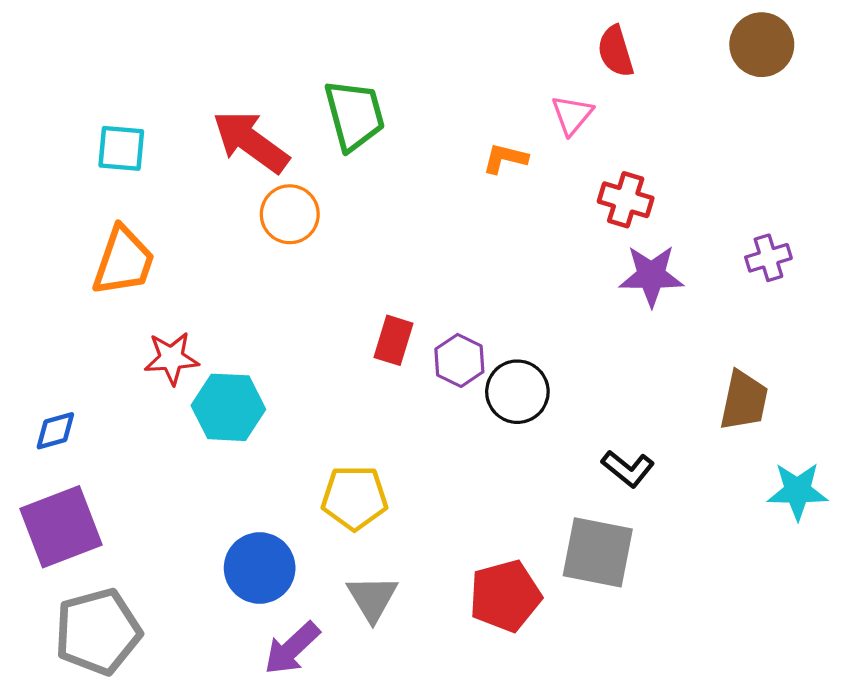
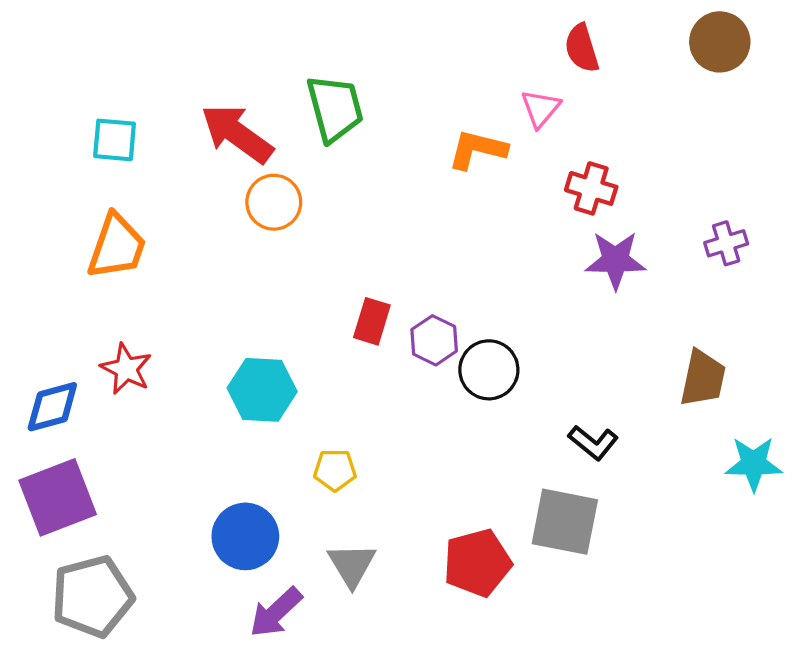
orange L-shape: (505, 158) -> (477, 149), size x1.4
red star: (171, 358) -> (126, 369), moved, turned 30
cyan hexagon: (228, 407) -> (262, 390), moved
blue diamond: (55, 431) -> (52, 407), size x1.4
yellow pentagon: (354, 498) -> (335, 470), size x0.7

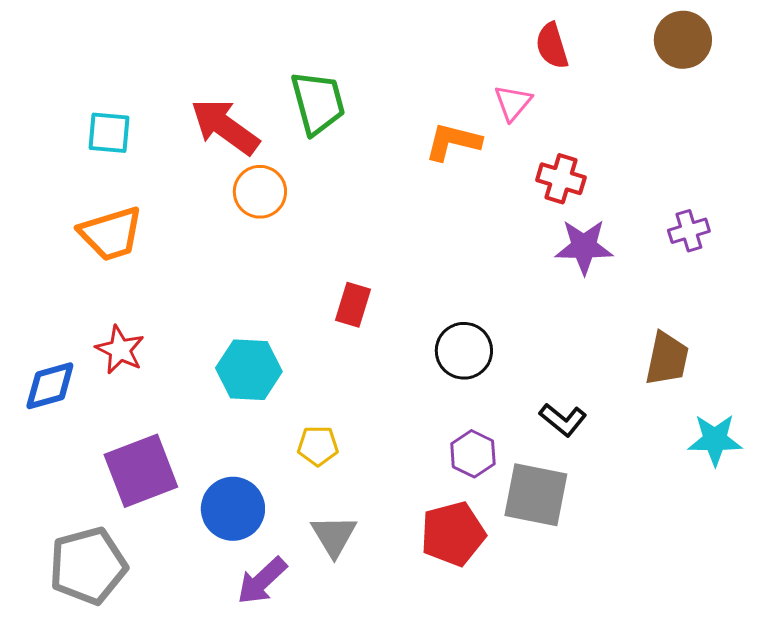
orange trapezoid: (117, 246) -> (111, 234), turned 54
purple hexagon: (434, 340) -> (473, 454), moved
purple square: (58, 497) -> (141, 471), moved

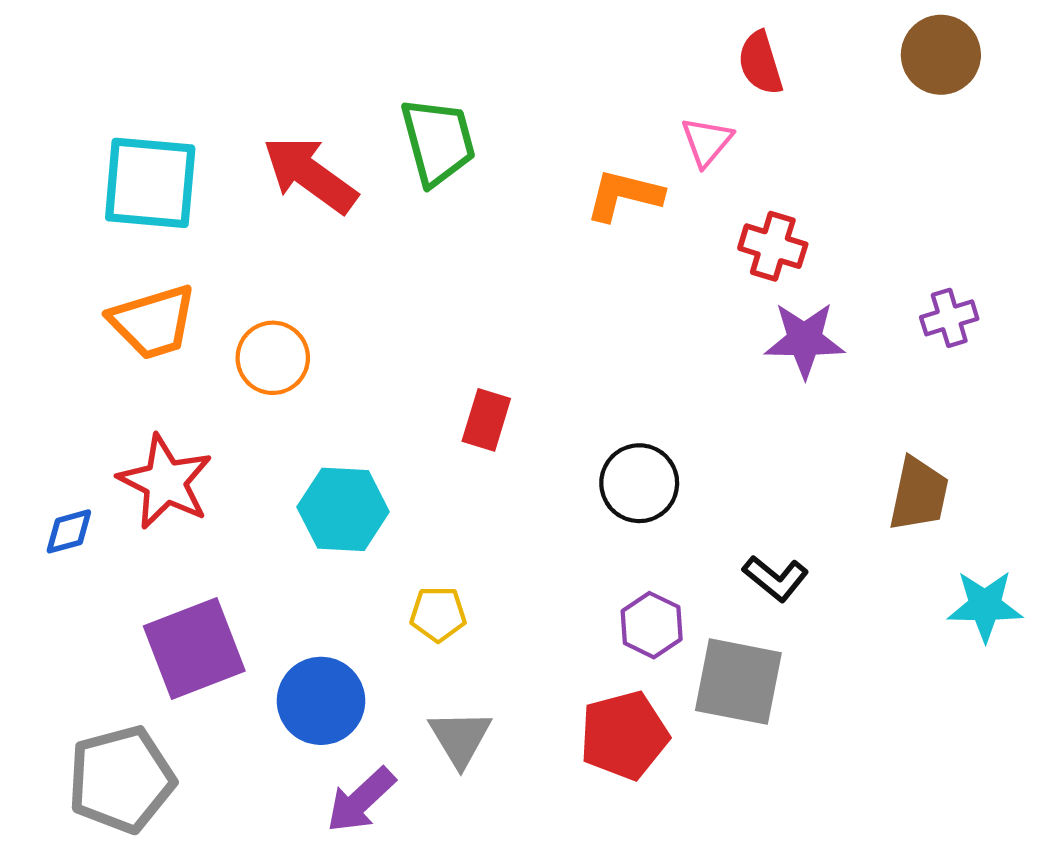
cyan square: (109, 133) -> (150, 183), size x1.6
orange circle: (260, 192) -> (273, 358), moved
red star: (120, 350) -> (165, 482), size x1.4
blue diamond: (50, 386) -> (69, 531), size x0.7

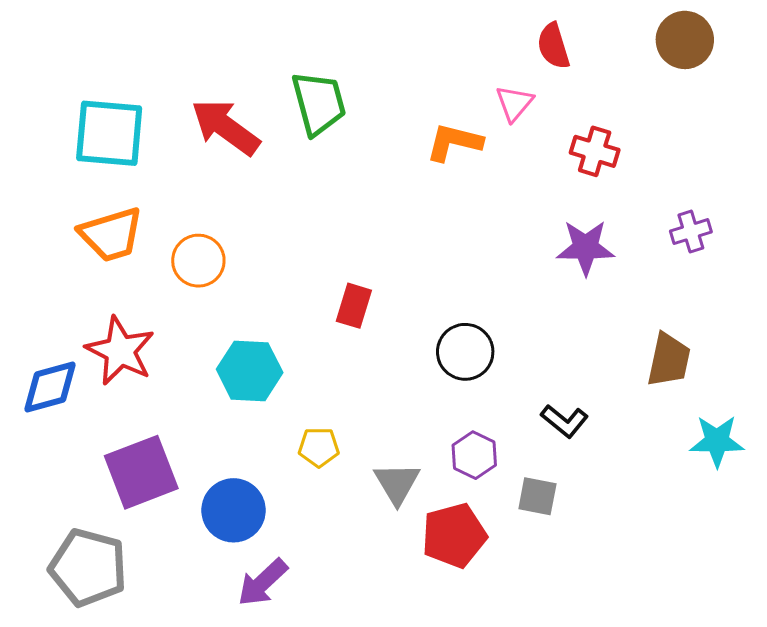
red cross: (773, 246) -> (595, 151), moved
blue diamond: (69, 531) -> (50, 387), size x1.6
gray square: (738, 682) -> (537, 496), size x0.6
gray triangle: (460, 738) -> (397, 483), moved
gray pentagon: (121, 779) -> (88, 567), turned 30

